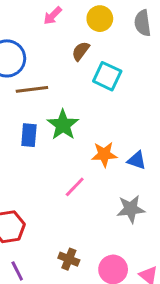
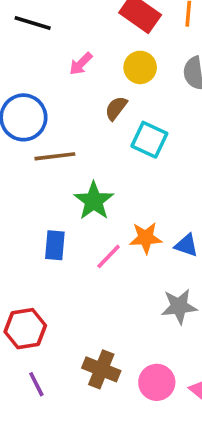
blue rectangle: (29, 135) -> (55, 245), moved
pink line: (75, 187) -> (109, 256), moved
brown cross: (69, 259) -> (101, 369), size x1.4

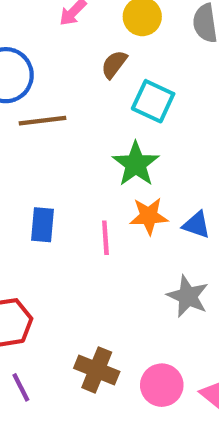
green star: (94, 201) -> (136, 164), moved
pink line: (109, 256) -> (105, 238), turned -48
gray star: (179, 306) -> (188, 296), turned 30

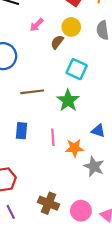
brown semicircle: (114, 64) -> (57, 42), moved
brown line: (43, 121) -> (32, 92), moved
orange star: (149, 216) -> (74, 148), moved

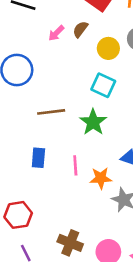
yellow circle: (71, 27) -> (108, 48), moved
brown semicircle: (57, 42) -> (80, 29), moved

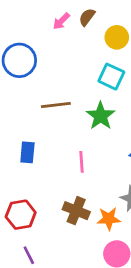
blue rectangle: (38, 158) -> (27, 152), moved
orange star: (101, 178) -> (109, 219), moved
brown cross: (70, 243) -> (76, 211), moved

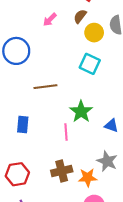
brown semicircle: (87, 17) -> (80, 16), moved
green star: (101, 116) -> (81, 112), moved
brown cross: (76, 211) -> (62, 171), turned -36

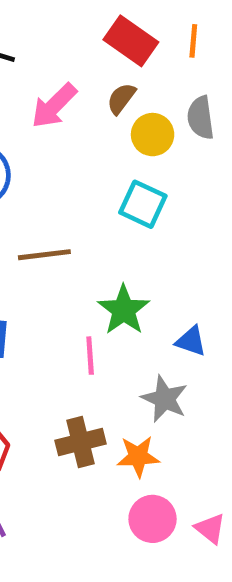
pink arrow: (50, 20) -> (54, 106), size x1.5
gray star: (107, 161) -> (165, 399), moved

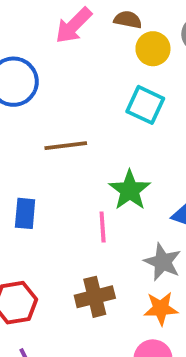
brown semicircle: (121, 99) -> (128, 20), turned 64
orange star: (138, 456) -> (161, 308), moved

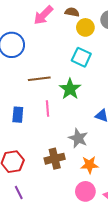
green star: (130, 190) -> (70, 89), moved
pink line: (103, 227) -> (47, 108), moved
gray star: (163, 262) -> (78, 138), moved

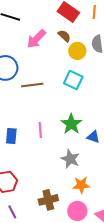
brown semicircle: (72, 12) -> (64, 36), turned 32
brown line: (39, 79) -> (32, 85), moved
green star: (70, 89) -> (71, 124), moved
brown cross: (55, 159) -> (48, 200), moved

